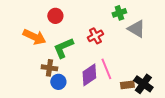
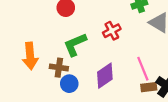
orange arrow: (34, 37) -> (30, 56), moved, turned 60
pink line: (106, 69) -> (143, 69), moved

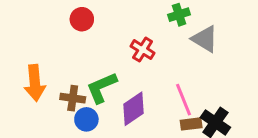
red cross: (112, 31) -> (143, 50), turned -30
green L-shape: (75, 45) -> (102, 88), moved

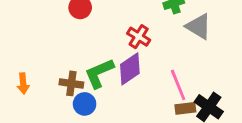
orange arrow: (35, 83) -> (23, 83), moved, size x0.6
purple diamond: (133, 109) -> (130, 69), moved

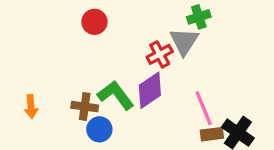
gray triangle: (199, 26) -> (184, 41), moved, turned 32
red cross: (139, 37) -> (160, 54), turned 30
green L-shape: (99, 73) -> (116, 95), turned 76

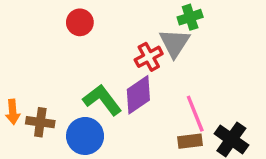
brown cross: (85, 107) -> (40, 122), moved
blue circle: (99, 129) -> (85, 136), size x1.4
brown rectangle: (212, 134) -> (190, 141), moved

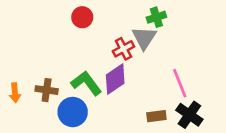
red circle: (80, 22) -> (82, 17), moved
pink line: (195, 114) -> (180, 83), moved
brown cross: (40, 122) -> (47, 90), moved

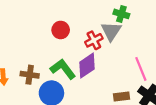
red circle: (82, 17) -> (61, 30), moved
green cross: (156, 17) -> (121, 14), turned 35

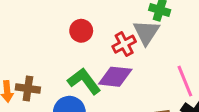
purple diamond: (87, 66) -> (115, 77), turned 40
brown cross: (30, 75) -> (28, 88), moved

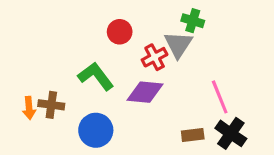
red circle: (81, 31) -> (120, 32), moved
green L-shape: (84, 81) -> (96, 76), moved

